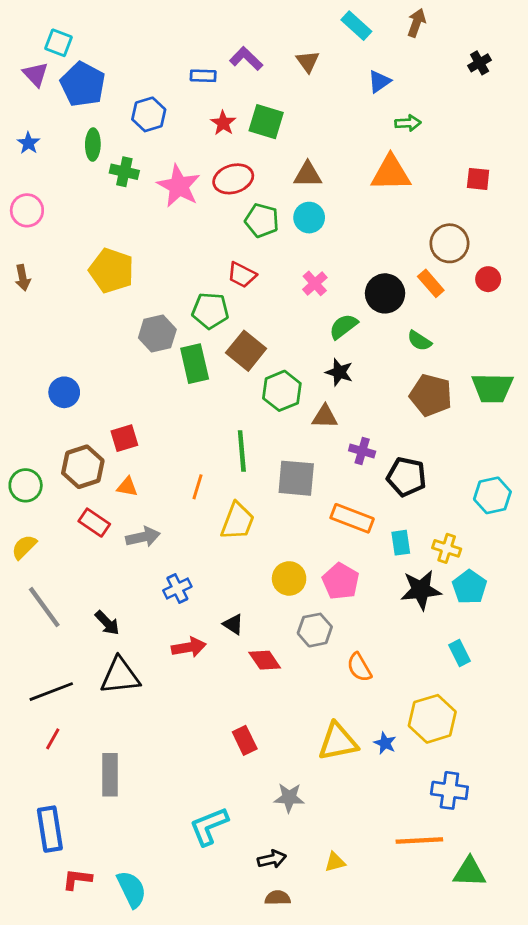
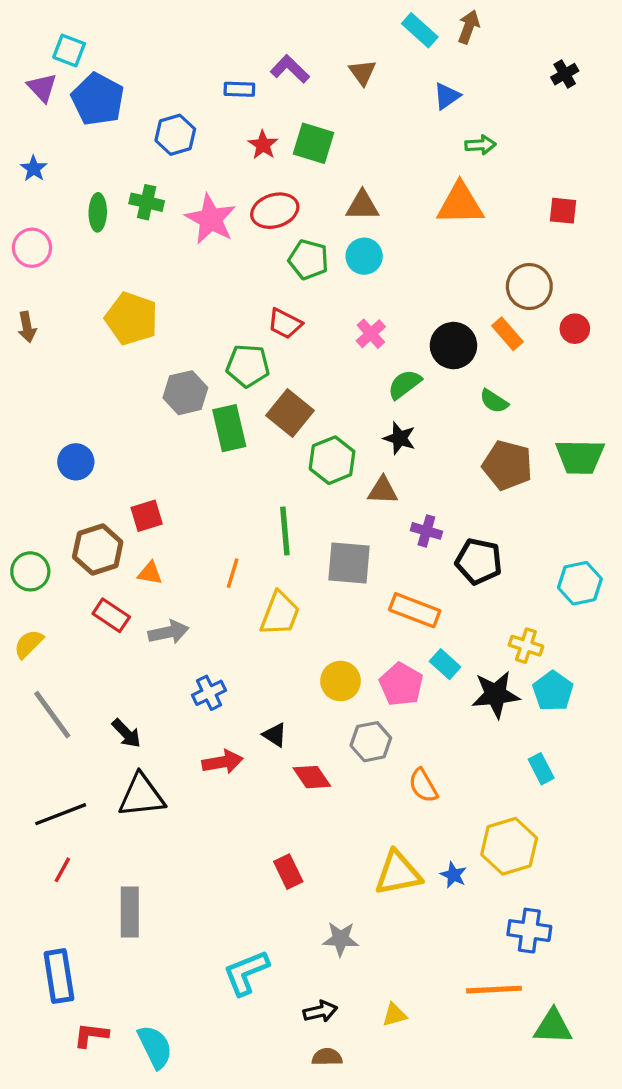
brown arrow: (417, 23) -> (469, 27), moved
green ellipse: (93, 145) -> (98, 212), moved
cyan rectangle: (401, 543) -> (445, 664), moved, turned -40

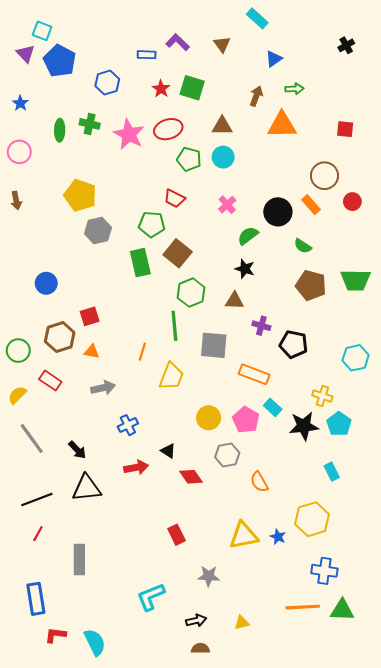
brown arrow: (469, 27) -> (256, 96), moved
gray hexagon: (185, 393) -> (98, 231), moved
green hexagon: (332, 460) -> (191, 293), moved
red rectangle: (111, 615) -> (50, 381), moved
green triangle: (553, 1027) -> (342, 610), moved

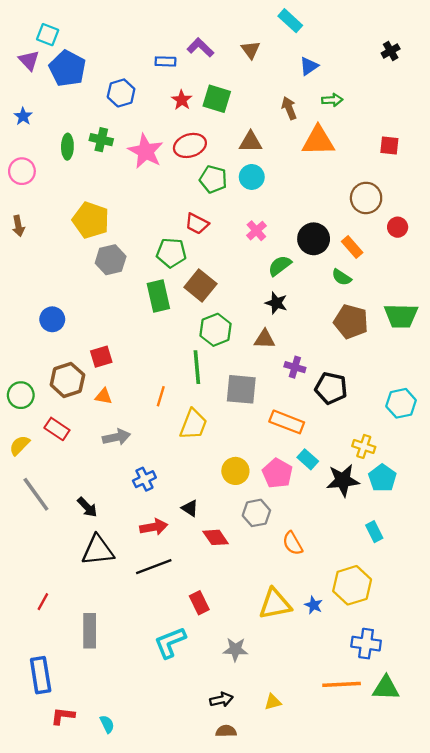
brown arrow: (256, 96) -> (289, 108), turned -42
orange rectangle: (311, 205) -> (352, 247), moved
black line: (37, 499) -> (154, 567), moved
cyan L-shape: (151, 597) -> (170, 642), moved
cyan semicircle: (95, 642) -> (107, 724), size x0.6

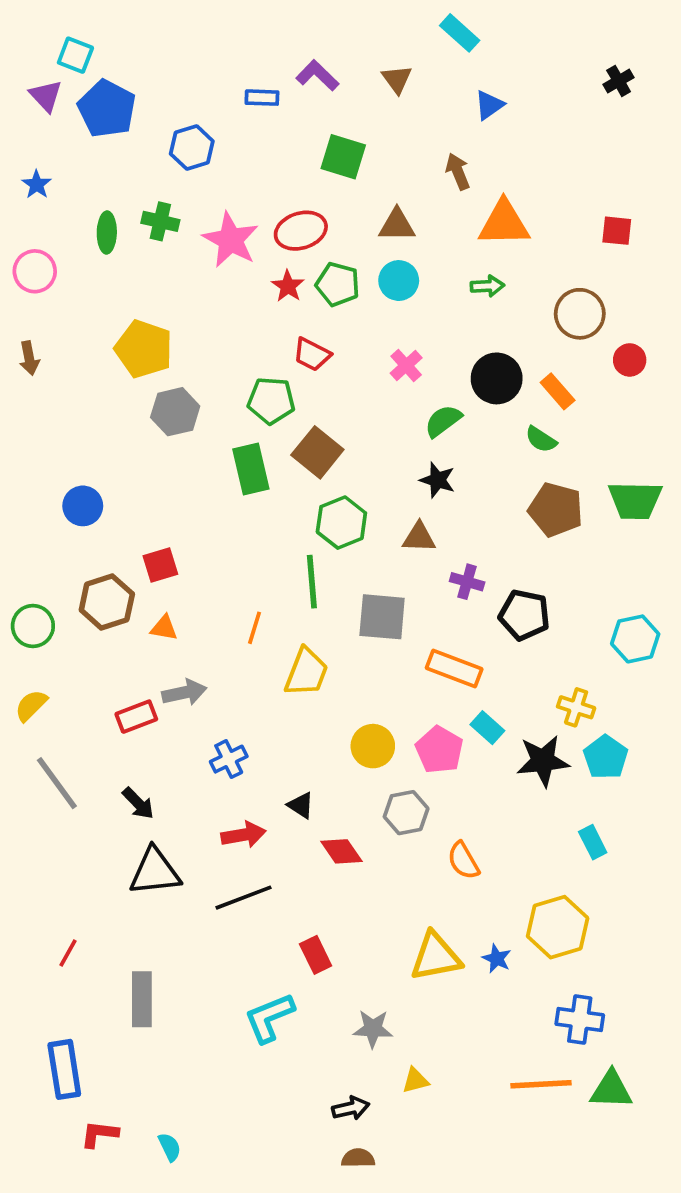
red star: (182, 100) -> (288, 286), moved
green arrow: (332, 100) -> (487, 286), moved
red rectangle: (57, 429) -> (136, 717), moved, turned -55
yellow triangle: (273, 702) -> (415, 1080), moved

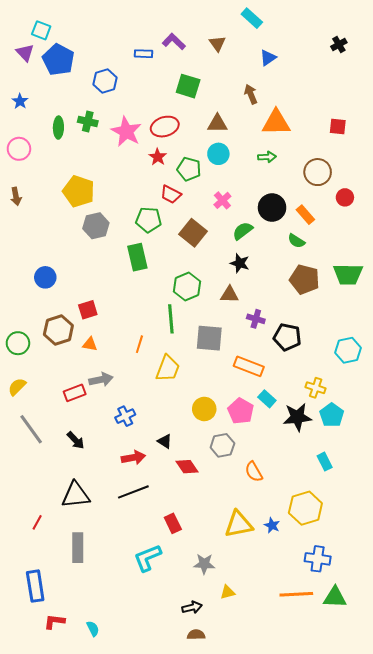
green pentagon: (338, 284) -> (189, 169), moved
brown square: (317, 452) -> (193, 233), moved
black triangle: (155, 872) -> (76, 495), moved

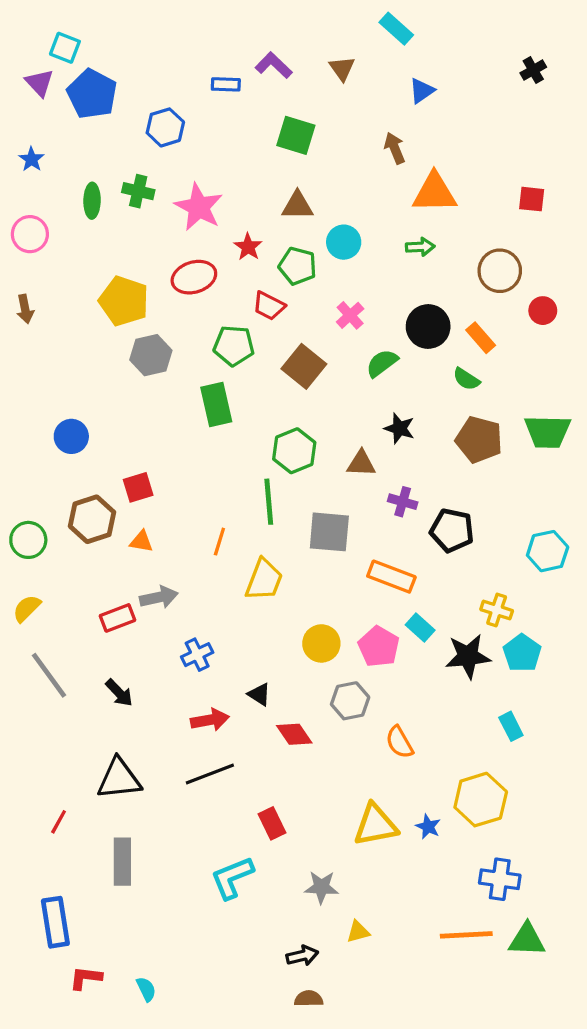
brown triangle: (217, 123) -> (297, 205), moved
red ellipse: (165, 127) -> (194, 277), moved
black star: (240, 263) -> (399, 428), moved

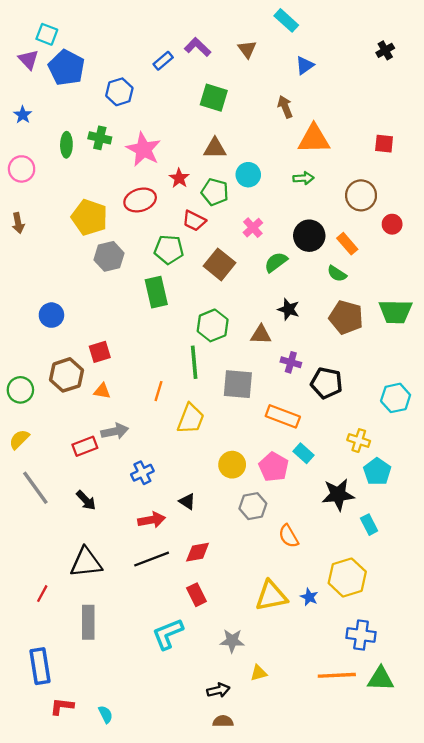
blue rectangle: (226, 84) -> (163, 61), turned -42
black star: (468, 656) -> (338, 495), moved
red diamond: (294, 734) -> (198, 552), moved, turned -65

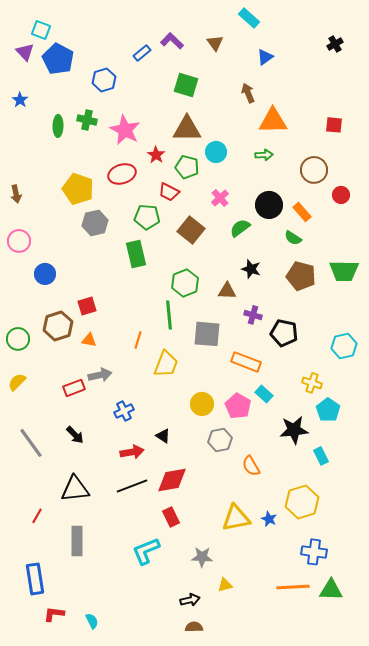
brown triangle: (215, 148) -> (187, 129), size x1.4
pink circle: (22, 169) -> (19, 241), moved
gray line: (35, 488) -> (31, 443), moved
red diamond: (198, 552) -> (172, 480), size x1.4

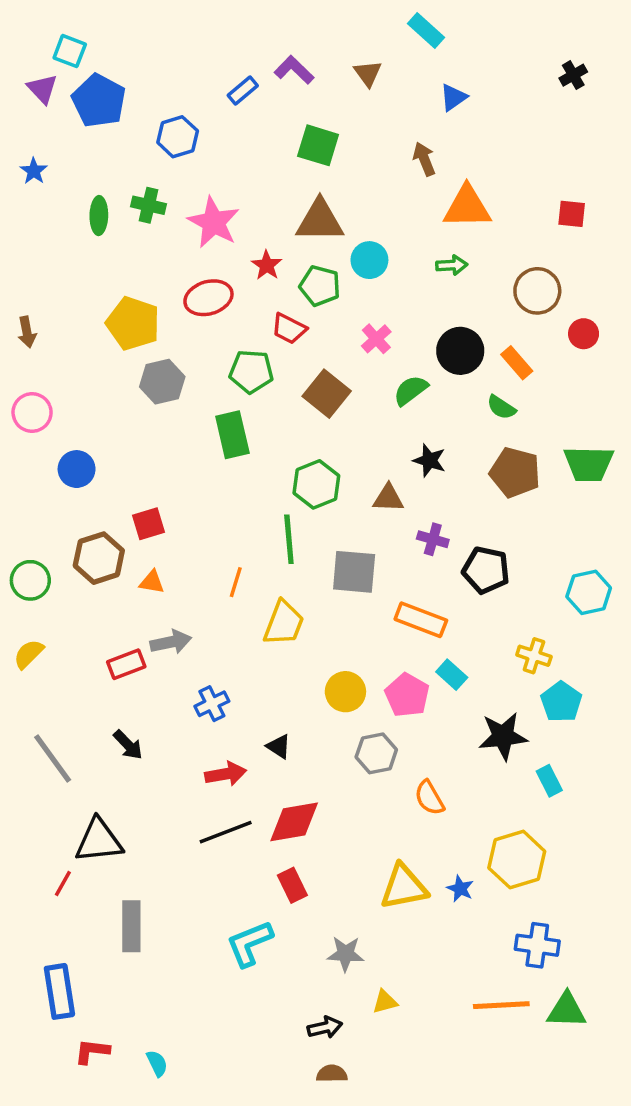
black triangle: (75, 489) -> (99, 841), moved

